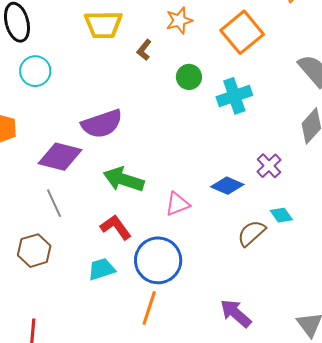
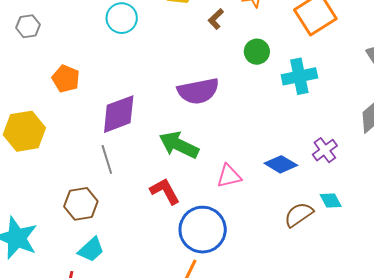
cyan circle: (35, 71) -> (122, 18), moved
purple semicircle: (102, 124) -> (198, 91), moved
purple diamond: (60, 157) -> (119, 114), turned -42
cyan trapezoid: (102, 269) -> (91, 250), moved, turned 148

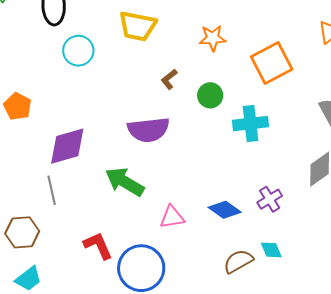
brown L-shape: (216, 19) -> (169, 79), moved
red L-shape: (165, 191) -> (98, 246), moved

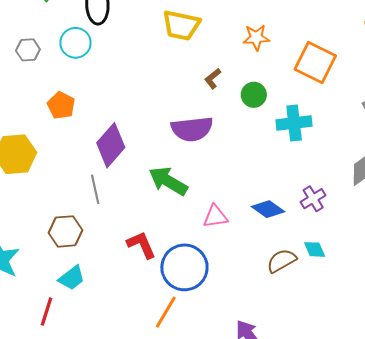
cyan circle: (78, 51) -> (75, 43), moved
orange square: (272, 63) -> (315, 62), turned -36
purple diamond: (67, 146) -> (111, 145), turned -33

